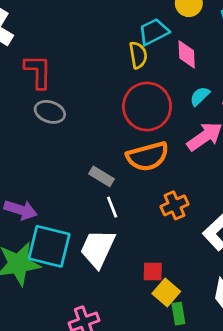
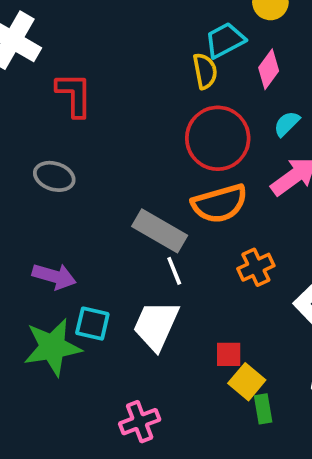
pink diamond: (187, 54) -> (269, 69), turned 40
gray ellipse: (50, 112) -> (54, 176), moved
gray rectangle: (102, 176) -> (160, 231), size x1.6
cyan square: (49, 246) -> (92, 324), size x0.6

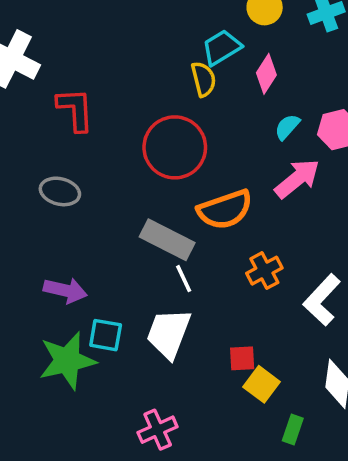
red circle: (218, 138) -> (175, 147), moved
green rectangle: (263, 409) -> (293, 430), moved, turned 32

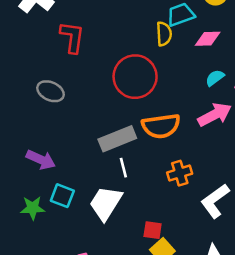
pink diamond: (266, 74) -> (208, 39), turned 44
gray rectangle: (167, 240) -> (117, 139), turned -60
green star: (67, 361) -> (33, 208), size x0.6

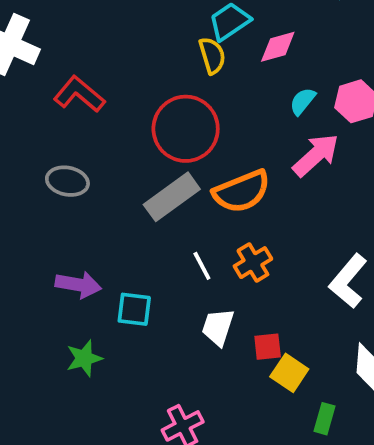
red L-shape: (72, 37) -> (79, 94), turned -44
gray rectangle: (117, 139) -> (172, 197), moved
orange cross: (180, 173) -> (253, 263), moved
cyan square: (62, 196) -> (134, 309), moved
white trapezoid: (106, 203) -> (218, 327), moved, size x0.7

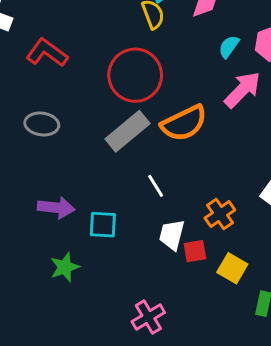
orange cross: (253, 263) -> (220, 214), moved
red square: (268, 347) -> (195, 251), moved

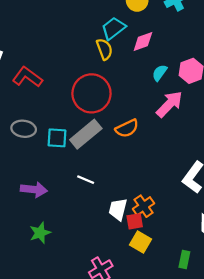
orange semicircle: (184, 123) -> (127, 128), size x0.7
white line: (156, 186) -> (86, 180), moved, turned -36
orange cross: (220, 214) -> (144, 206), moved
cyan square: (103, 225) -> (57, 138), moved
yellow square: (232, 268) -> (140, 242), moved

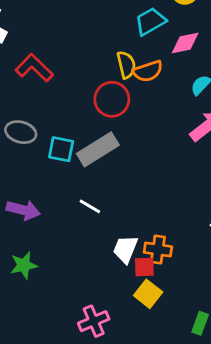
yellow semicircle: (104, 49) -> (126, 65), moved
red circle: (91, 93) -> (112, 99), size x0.7
orange semicircle: (127, 128) -> (148, 71), moved
orange cross: (144, 206) -> (158, 250), turned 35

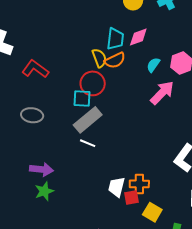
cyan trapezoid: (150, 21) -> (115, 39), moved, turned 135
cyan square: (61, 149) -> (82, 98), moved
white line: (90, 206) -> (88, 143), moved
green star: (24, 265) -> (44, 191), moved
yellow square: (148, 294) -> (152, 212), moved

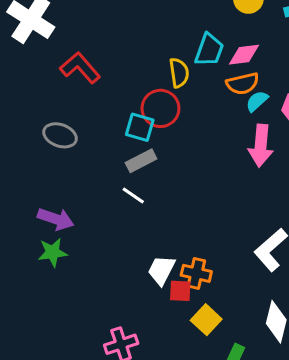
orange semicircle: (115, 60) -> (243, 84), moved
pink arrow: (162, 93) -> (261, 146), turned 128
gray rectangle: (88, 120) -> (141, 161), size x0.7

